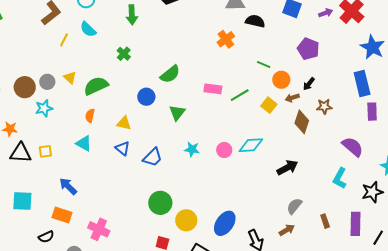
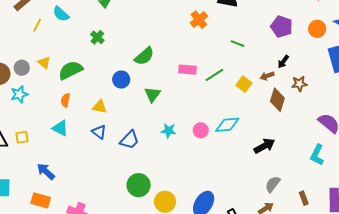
orange circle: (281, 80) -> (317, 29), moved

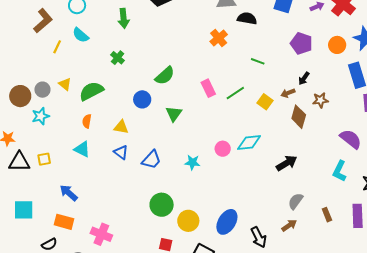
pink rectangle: (187, 70) -> (208, 88), turned 60
cyan star: (168, 131) -> (192, 162), moved

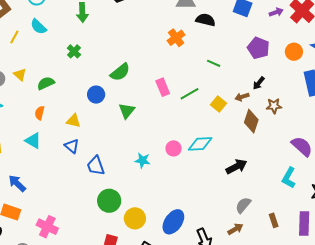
green semicircle: (91, 91) -> (46, 83), size x0.7
blue trapezoid: (152, 160) -> (96, 166), moved, turned 115

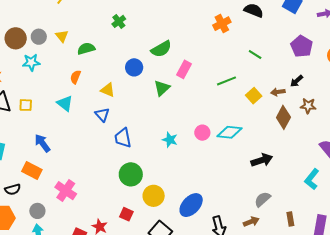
pink rectangle: (163, 87) -> (184, 69), moved, turned 42

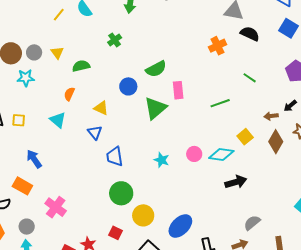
pink rectangle: (184, 69) -> (178, 90), turned -36
green triangle: (162, 88) -> (155, 108), size x1.4
yellow square: (254, 96) -> (245, 137), moved
black arrow: (262, 160) -> (236, 182), moved

